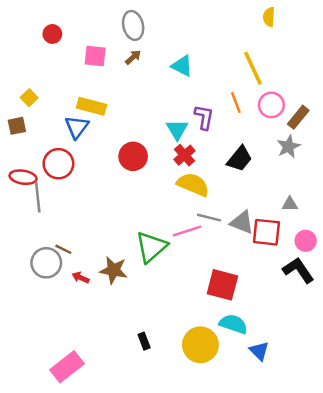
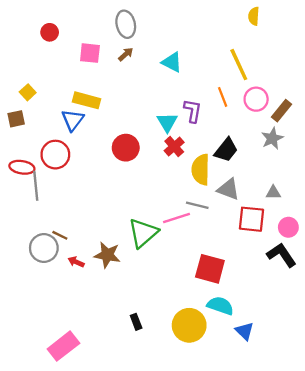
yellow semicircle: (193, 184) -> (201, 170), moved, turned -112
gray triangle: (242, 222) -> (228, 189), moved

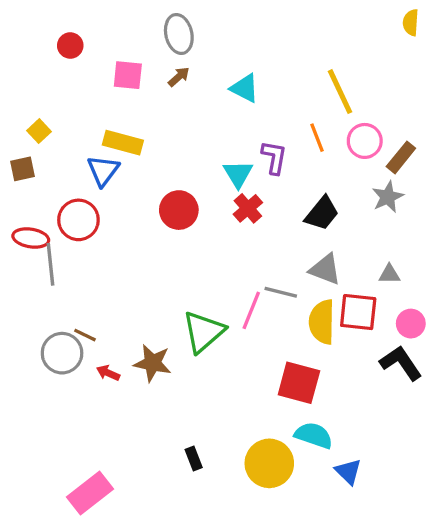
yellow semicircle: (254, 16) -> (411, 22), moved
yellow semicircle: (201, 170) -> (322, 322), moved
pink line: (176, 218) -> (251, 310), turned -50

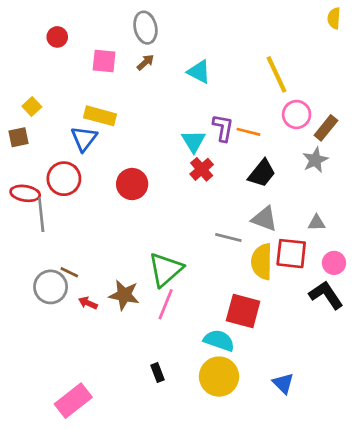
orange line: (317, 138) -> (248, 132), moved, turned -55
red circle: (179, 210) -> (132, 184), moved
pink line: (251, 310) -> (166, 304), moved
cyan semicircle: (314, 435) -> (219, 340), moved

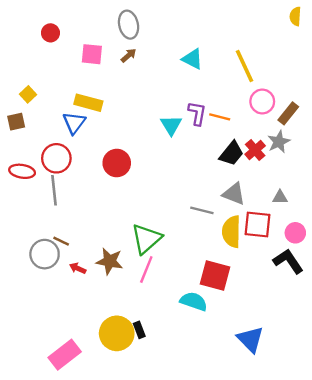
cyan triangle: (199, 72) -> (192, 59), moved
red cross: (202, 169) -> (255, 150), moved
gray line: (41, 215) -> (54, 190), moved
yellow circle: (219, 377) -> (117, 333), moved
blue triangle: (283, 383) -> (250, 339), size x1.4

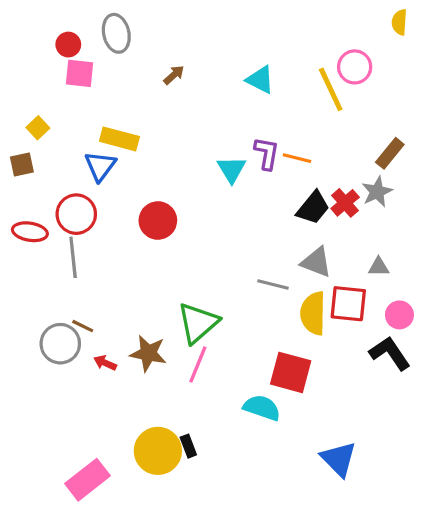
gray ellipse: (129, 25) -> (116, 33), moved
pink square: (92, 54) -> (79, 73), moved
pink circle: (262, 101) -> (355, 67), moved

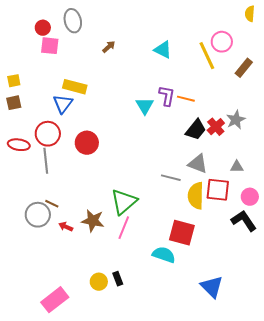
yellow square: (38, 128) -> (14, 81), moved, turned 32
brown rectangle: (390, 153) -> (244, 68), moved
red circle: (158, 221) -> (87, 143), moved
yellow circle: (158, 451) -> (99, 282), size x0.6

